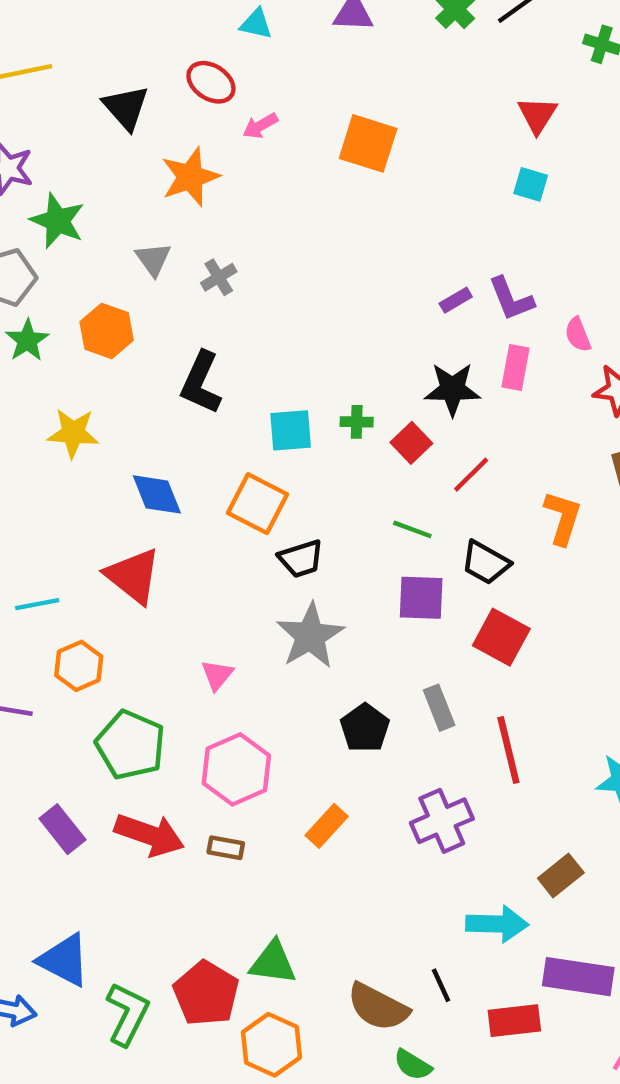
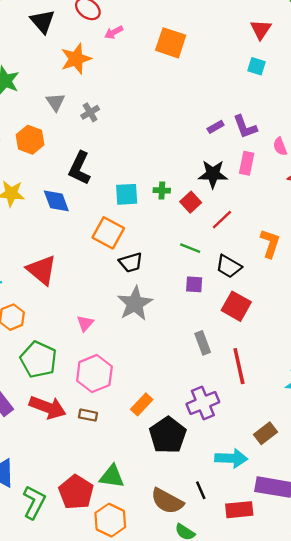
blue diamond: (157, 494) -> (56, 201), moved
purple square: (421, 598) -> (194, 284), size x0.7
black pentagon: (365, 728) -> (168, 435), moved, size x1.4

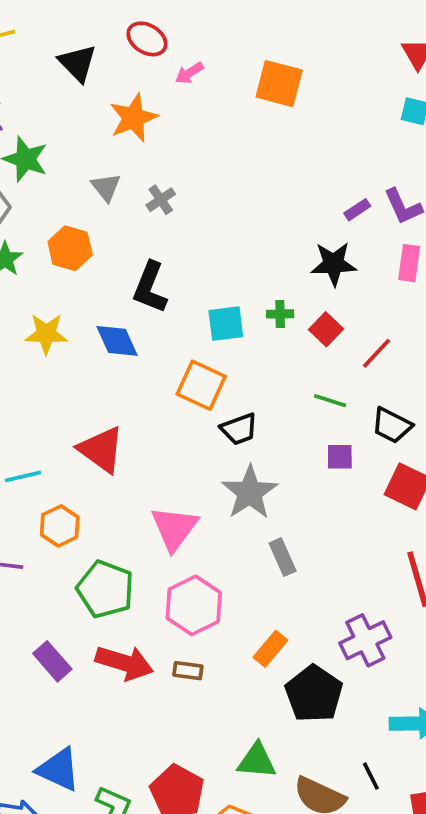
black star: (213, 174) -> (334, 264), moved
pink triangle: (85, 323) -> (174, 528), size x1.8
gray rectangle: (203, 343) -> (283, 557), moved
green triangle: (112, 476) -> (257, 761), moved

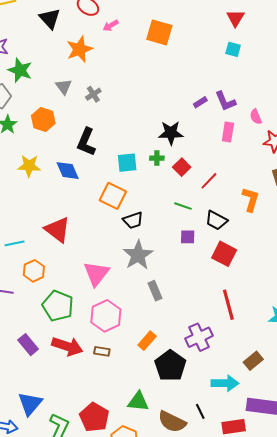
black star: (334, 264) -> (171, 133), moved
blue triangle: (59, 769) -> (30, 404), turned 44

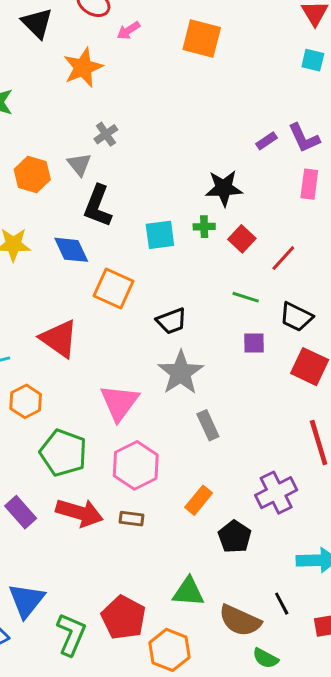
gray triangle: (64, 87) -> (79, 164), moved
orange square: (113, 196) -> (113, 289), moved
black pentagon: (170, 366) -> (235, 537), size x0.7

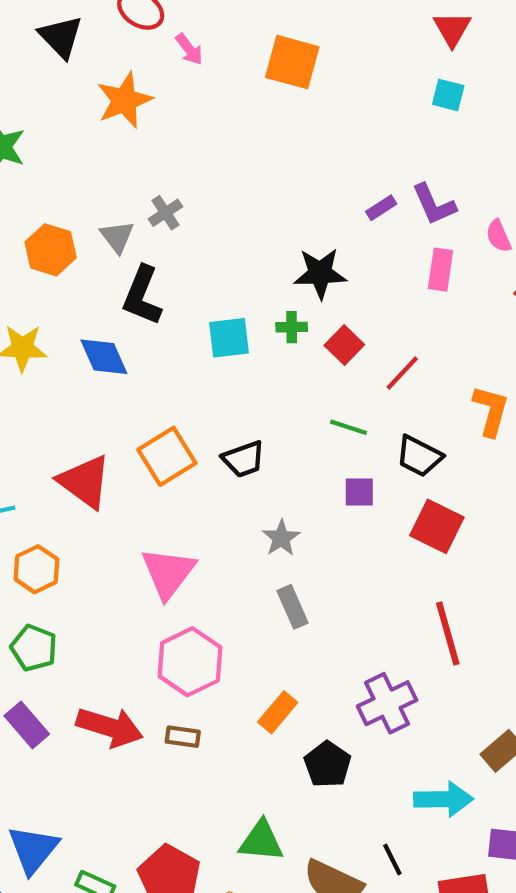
pink arrow: (128, 31) -> (189, 49), turned -95
gray cross: (106, 134) -> (166, 213), moved
orange square: (113, 289) -> (167, 456), moved, turned 33
gray star: (181, 373) -> (281, 538), moved, size x0.6
green pentagon: (63, 453) -> (34, 648), moved, size x0.7

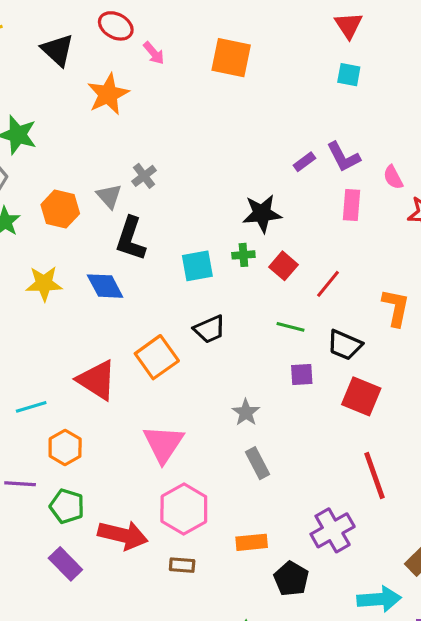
black trapezoid: (244, 459) -> (210, 329), moved
orange rectangle: (278, 712) -> (252, 542), turned 48
red arrow: (110, 727) -> (123, 535), moved

